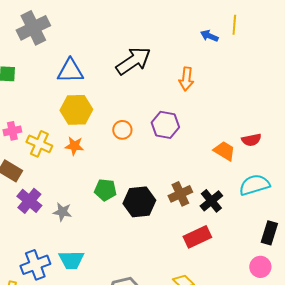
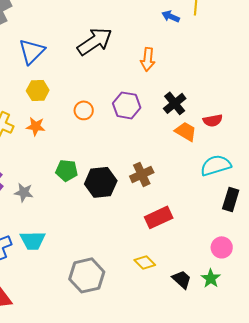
blue triangle: (70, 71) -> (32, 51), turned -44
yellow hexagon: (76, 110) -> (38, 90), size x0.7
black cross: (211, 201) -> (175, 103), moved
black rectangle: (269, 233) -> (231, 199), moved

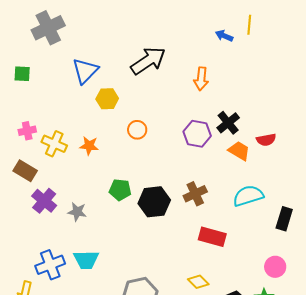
yellow hexagon: (38, 90) -> (107, 99), moved
purple hexagon: (127, 105) -> (197, 134), moved
cyan semicircle: (216, 165) -> (248, 196), moved
red rectangle: (159, 217) -> (212, 237), turned 40

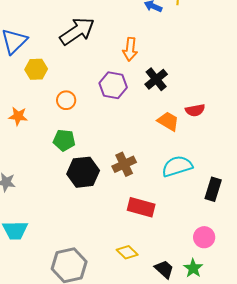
black cross: (228, 123) -> (156, 79), moved
purple hexagon: (197, 134) -> (113, 85), moved
green pentagon: (120, 190) -> (64, 140), moved

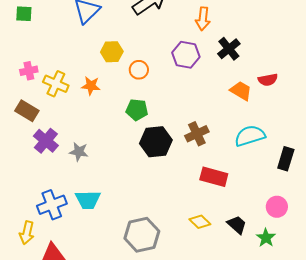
yellow hexagon: (36, 69) -> (112, 52), moved
black trapezoid: (164, 269) -> (237, 225), moved

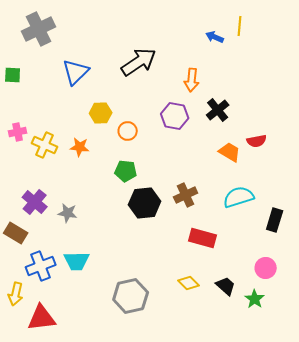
brown rectangle: (27, 111) -> (16, 233), moved

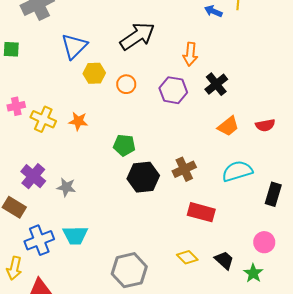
yellow hexagon: (101, 113) -> (94, 73), moved
orange circle: (128, 131) -> (126, 84), moved
red semicircle: (257, 141) -> (265, 125), moved
orange trapezoid: (230, 152) -> (228, 126), turned 110

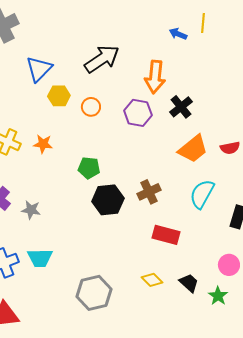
orange arrow: (190, 54) -> (155, 77), size x1.4
orange trapezoid: (228, 126) -> (193, 149), size x1.4
cyan semicircle: (237, 171) -> (202, 194), turned -44

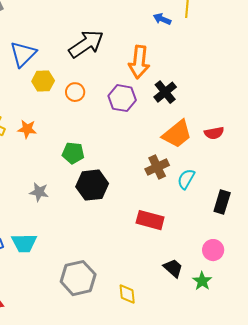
brown cross: (149, 192) -> (157, 167), moved
cyan semicircle: (202, 194) -> (186, 179), size x0.7
gray star: (31, 210) -> (39, 192), moved
yellow diamond: (152, 280) -> (127, 294), moved, turned 40

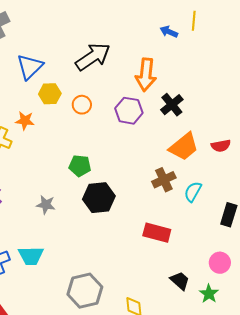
orange star: (27, 129) -> (25, 121), moved

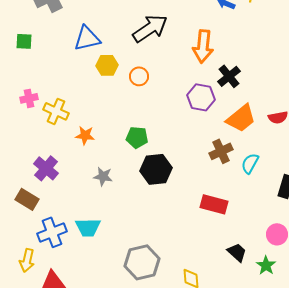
blue triangle: (30, 67) -> (87, 38), turned 32
purple hexagon: (129, 111) -> (201, 97), moved
orange star: (25, 121) -> (85, 135), moved

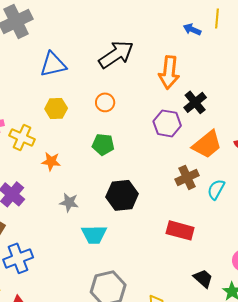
yellow hexagon: (107, 65) -> (56, 108), moved
green pentagon: (137, 137) -> (103, 144), moved
cyan trapezoid: (88, 227) -> (94, 234), moved

